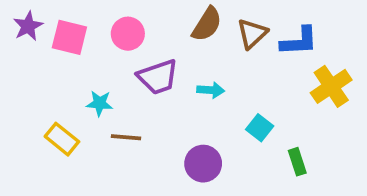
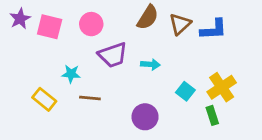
yellow cross: (331, 86) -> (222, 87), moved

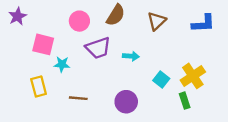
brown semicircle: (148, 17) -> (116, 15), moved
pink square: (50, 27) -> (43, 44), moved
blue L-shape: (214, 29) -> (203, 23), moved
brown line: (90, 98) -> (78, 98), moved
yellow rectangle: (44, 99) -> (39, 87), turned 36

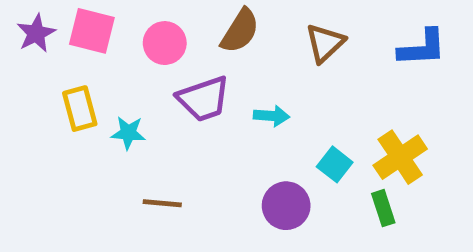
pink square: (43, 44) -> (92, 31), moved
yellow rectangle: (39, 87) -> (80, 109), moved
purple circle: (126, 102) -> (286, 206), moved

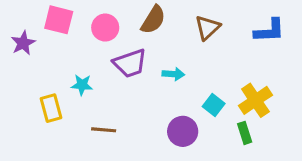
purple star: (36, 33) -> (23, 43), moved
yellow rectangle: (80, 109) -> (51, 108), moved

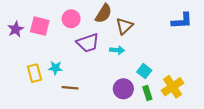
pink square: (59, 20) -> (40, 26), moved
brown triangle: (207, 28) -> (124, 26), moved
cyan star: (82, 85) -> (55, 68), moved
yellow cross: (255, 100) -> (172, 87), moved
green rectangle: (245, 133) -> (147, 93), moved

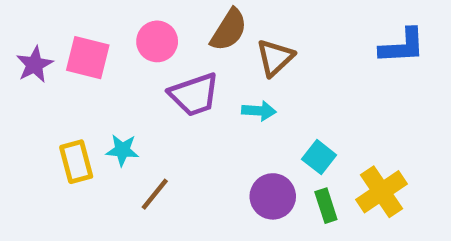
brown line: (70, 88) -> (155, 194), turned -56

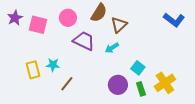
blue L-shape: (402, 46) -> (174, 20), turned 40
purple star: (35, 65) -> (15, 18), moved
purple trapezoid: (194, 95) -> (84, 41), turned -135
cyan arrow: (259, 111) -> (112, 48), turned 144

